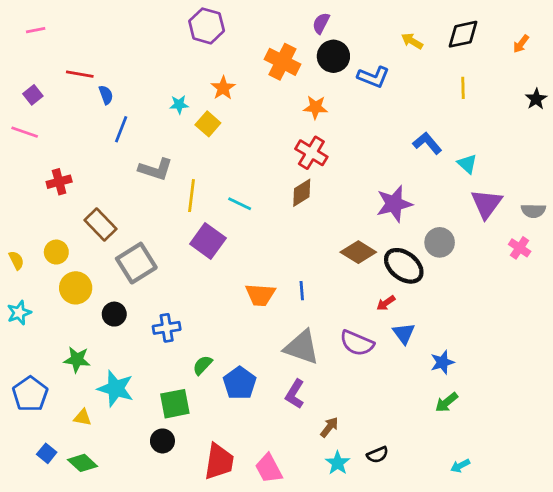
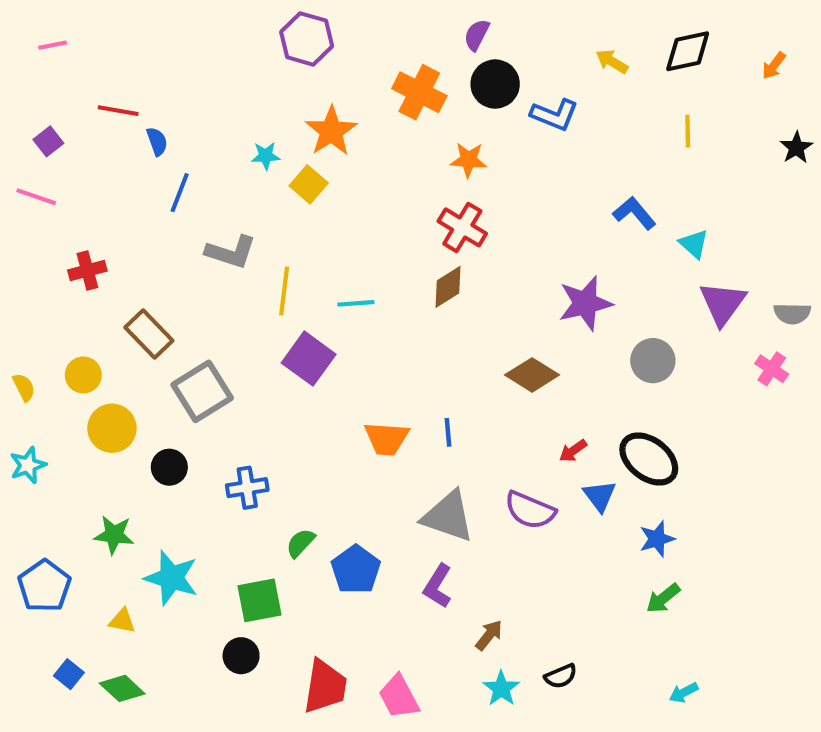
orange star: (223, 88) -> (331, 131), size x1.4
cyan line: (240, 204) -> (356, 303), turned -30
black ellipse: (404, 266) -> (649, 459), moved

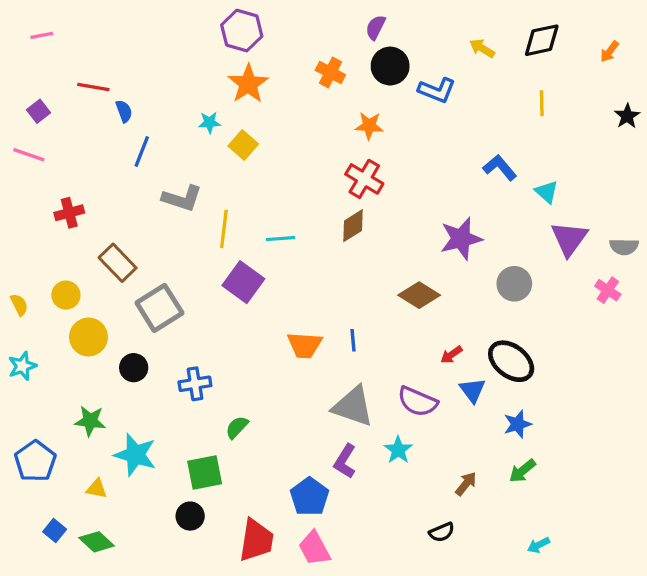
orange cross: (419, 92) -> (330, 72), size x0.7
orange star: (331, 131) -> (248, 84), moved
blue pentagon: (356, 570) -> (309, 497), moved
brown arrow: (489, 635) -> (466, 484), moved
cyan star: (501, 688) -> (398, 450), moved

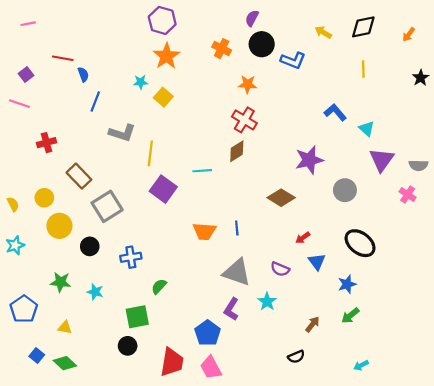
cyan line: (280, 239) -> (202, 171), moved
black ellipse: (511, 361) -> (360, 243), moved
purple semicircle: (418, 402) -> (280, 269), size x0.7
cyan star: (135, 455) -> (95, 292), moved, size x0.6

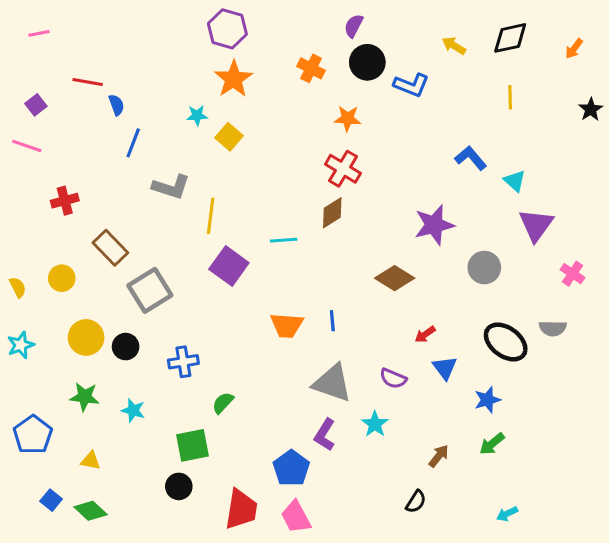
gray semicircle: (418, 165) -> (553, 328), moved
yellow circle: (59, 226) -> (86, 337), moved
black semicircle: (296, 357) -> (416, 502), turned -35

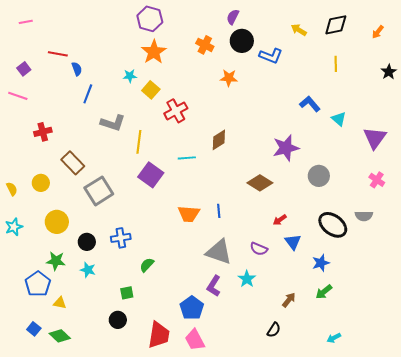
red cross: (343, 169) -> (176, 111), moved, turned 30
purple triangle: (536, 225) -> (375, 138), moved
black circle: (126, 347) -> (87, 242), moved
blue pentagon: (33, 435) -> (38, 284), moved
green square: (192, 445) -> (127, 293), size x0.6

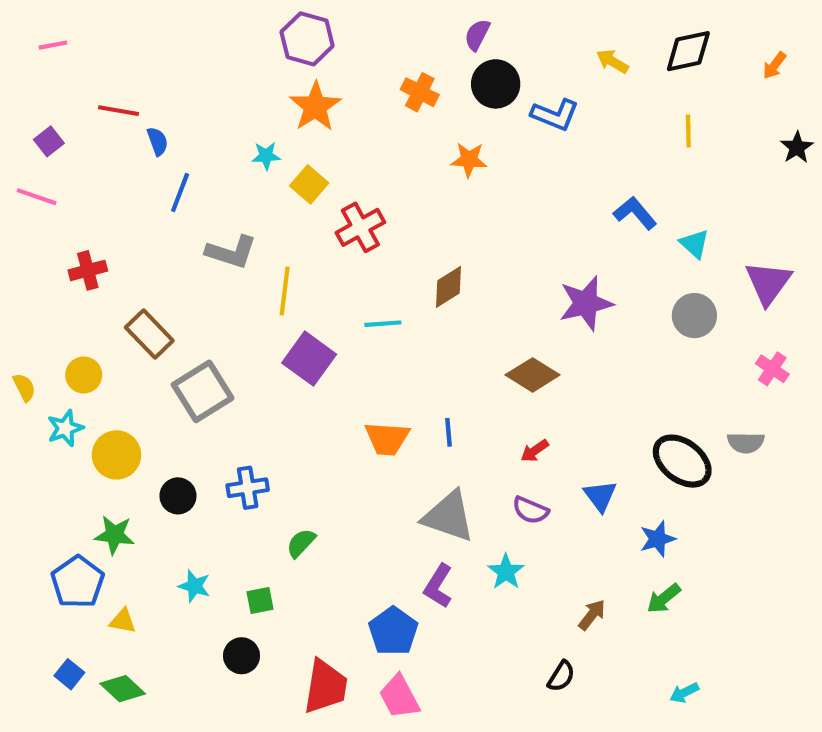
gray circle: (319, 176) -> (694, 316), moved
red arrow: (280, 220) -> (535, 451), moved
cyan star: (14, 227) -> (65, 428), moved
cyan star: (88, 270) -> (194, 586), moved

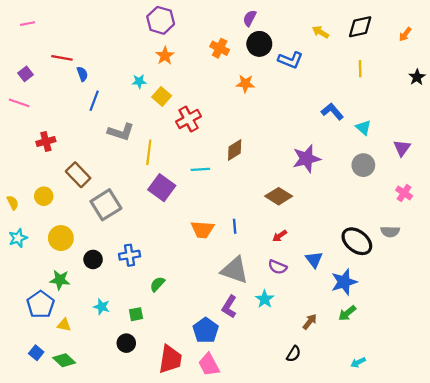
orange star: (315, 106) -> (165, 56), size x0.7
purple triangle: (768, 283) -> (402, 148), size x0.7
cyan star: (65, 428) -> (18, 238), moved
blue star: (658, 539) -> (344, 282), size x1.4

